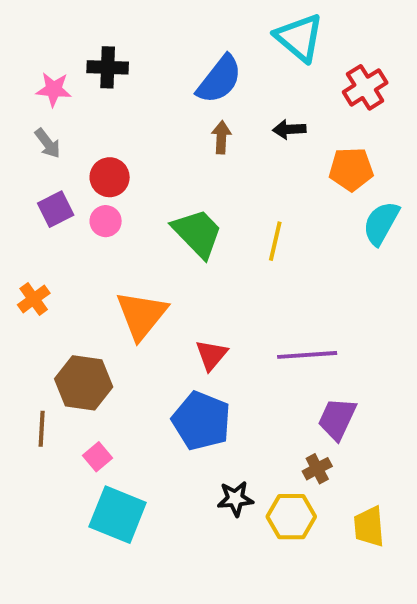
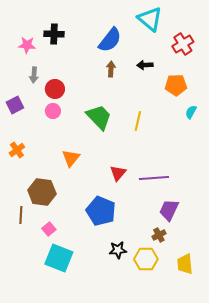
gray arrow: (48, 143) -> (34, 75), moved, turned 42
purple square: (56, 209) -> (15, 105), moved
cyan semicircle: (381, 223) -> (191, 112), size x0.6
orange triangle: (142, 315) -> (71, 158), size x0.7
red triangle: (211, 355) -> (118, 173), moved

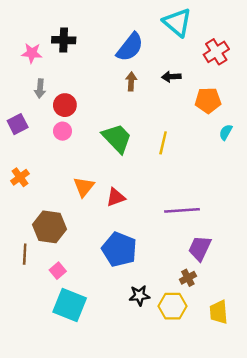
red triangle: (118, 173) -> (116, 197), moved, turned 30

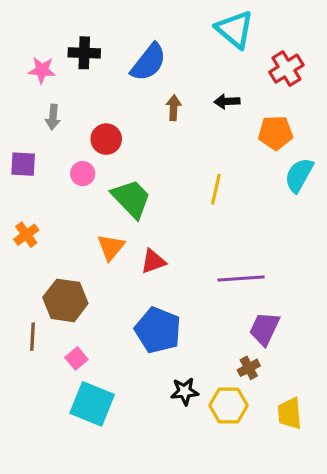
blue semicircle: (130, 47) -> (149, 62), moved
red circle: (65, 105) -> (106, 139), moved
purple square: (18, 124) -> (23, 164), turned 30
cyan semicircle: (226, 132) -> (299, 175), size x1.6
green trapezoid: (117, 138) -> (131, 199), moved

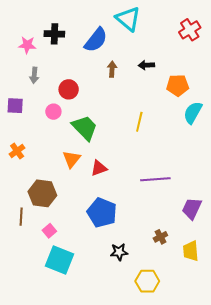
cyan triangle: (235, 29) -> (128, 19), moved
red cross: (286, 69) -> (190, 30), moved
purple trapezoid: (264, 329) -> (192, 209), moved
yellow hexagon: (228, 405) -> (147, 281), moved
yellow trapezoid: (290, 413) -> (191, 251), moved

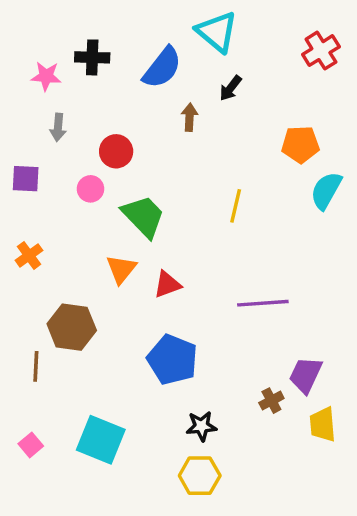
black arrow: (146, 65) -> (230, 88), moved, turned -49
purple trapezoid: (192, 209) -> (306, 375), moved
pink square: (49, 231) -> (31, 445), moved
yellow hexagon: (147, 281) -> (200, 476), moved

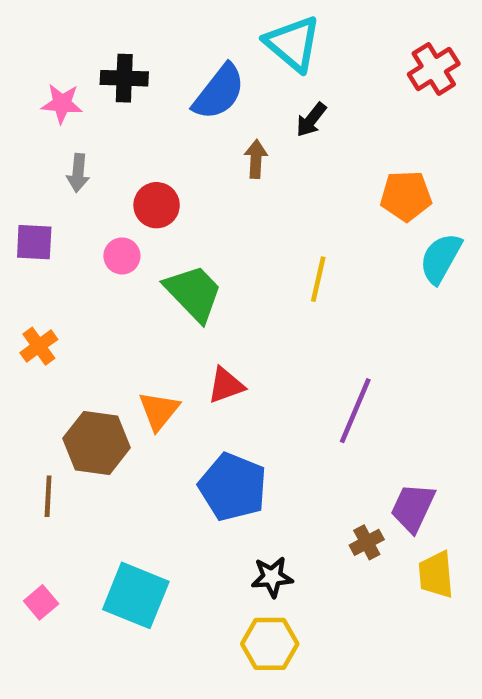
orange triangle: (121, 269) -> (159, 411), moved
purple line: (263, 303) -> (355, 411), turned -63

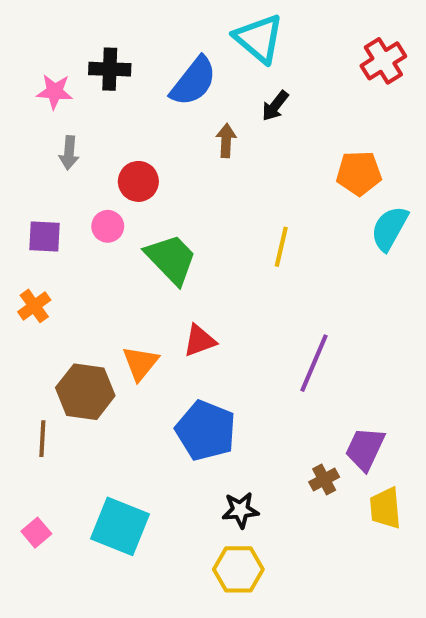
purple square: (34, 242) -> (44, 237), moved

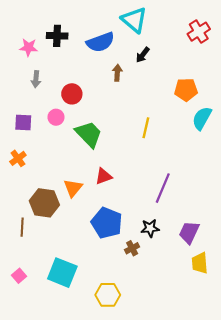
blue semicircle: (193, 81) -> (100, 42), turned 32
brown cross: (324, 479) -> (132, 248), moved
black star: (240, 510) -> (150, 228), moved
yellow hexagon: (238, 569) -> (108, 295), moved

